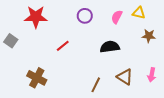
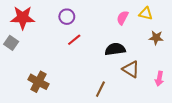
purple circle: (85, 16) -> (67, 17), moved
red star: (36, 17) -> (23, 18), moved
red line: (63, 46) -> (74, 40), moved
brown triangle: (125, 77) -> (131, 69), moved

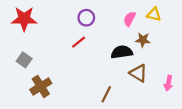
purple circle: (67, 17) -> (86, 18), moved
brown star: (156, 38) -> (143, 40), moved
gray square: (11, 43) -> (24, 60), moved
brown cross: (38, 82) -> (41, 86), turned 30

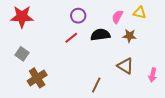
black semicircle: (122, 52) -> (100, 35), moved

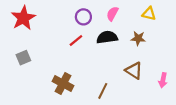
red star: (22, 17) -> (23, 18), turned -30
pink semicircle: (117, 17) -> (112, 14), moved
gray square: (22, 54) -> (23, 58), turned 32
brown cross: (37, 78) -> (63, 83), moved, turned -30

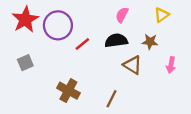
yellow triangle: (149, 14) -> (162, 15), turned -48
purple circle: (83, 17) -> (58, 25), moved, size x1.6
brown triangle: (134, 71) -> (132, 65), moved
pink arrow: (163, 80) -> (171, 65), moved

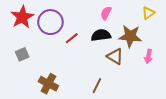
yellow triangle: (162, 15) -> (148, 13), moved
brown star: (150, 42) -> (130, 36), size x1.6
brown cross: (68, 91) -> (48, 84), moved

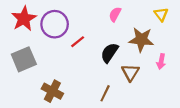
yellow triangle: (148, 13) -> (161, 14), turned -32
black semicircle: (101, 35) -> (109, 53), moved, turned -48
gray square: (22, 54) -> (24, 59), size x1.6
brown triangle: (115, 56) -> (130, 72), moved, turned 30

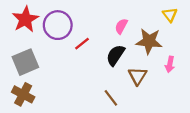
pink semicircle: (115, 14) -> (121, 26), moved
brown cross: (52, 91) -> (23, 94), moved
brown line: (105, 93) -> (111, 98), turned -63

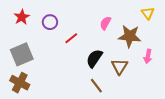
red star: (25, 19) -> (22, 17), size x0.7
purple circle: (58, 25) -> (50, 22), size x0.6
black semicircle: (116, 55) -> (94, 58), moved

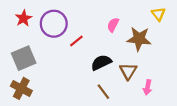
purple circle: (50, 22) -> (54, 24), size x1.6
pink arrow: (148, 56) -> (148, 87), moved
black semicircle: (94, 58) -> (101, 63), turned 30

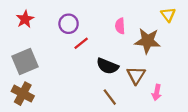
purple circle: (54, 24) -> (69, 24), moved, size x0.7
pink semicircle: (113, 25) -> (120, 26), turned -32
black semicircle: (101, 63) -> (107, 66), turned -132

